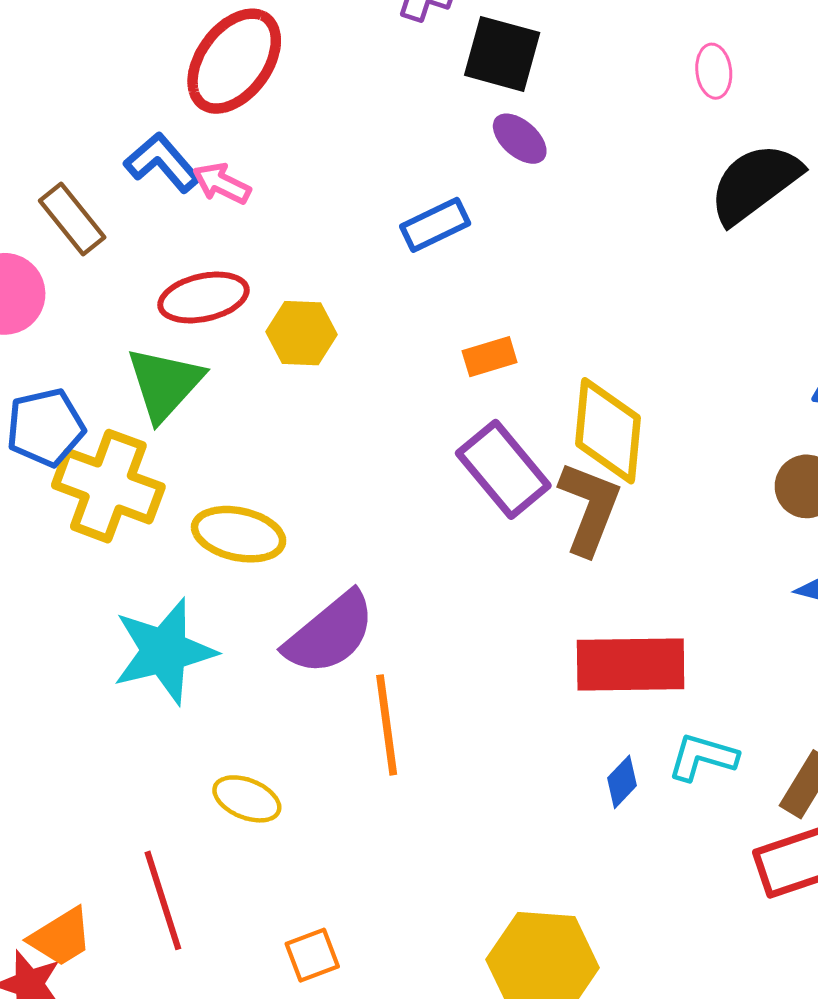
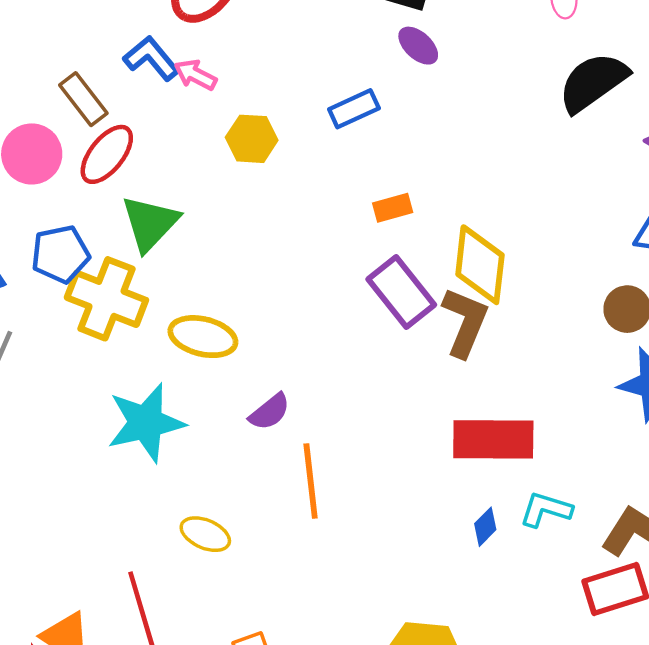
red ellipse: (204, 297) -> (107, 154), moved, turned -40
yellow hexagon: (302, 333) -> (252, 139), moved
purple semicircle: (330, 633) -> (270, 412), size x0.6

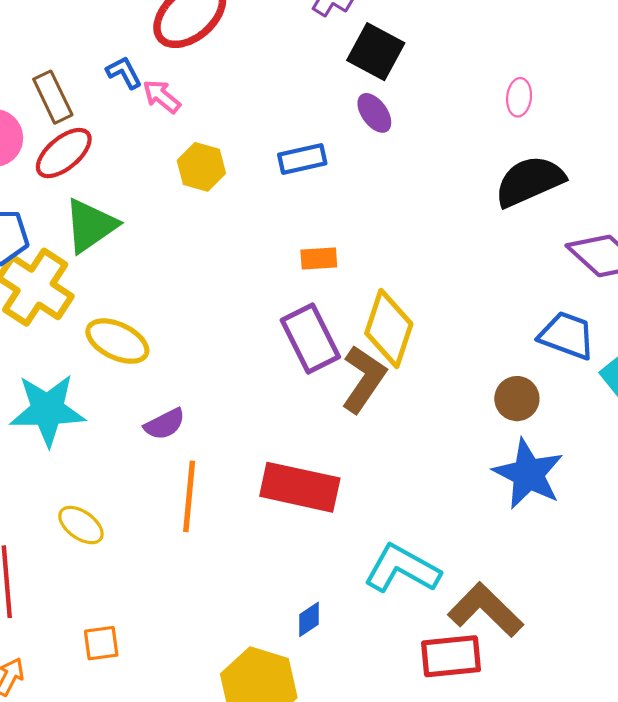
blue L-shape: (151, 58) -> (124, 72), size x0.7
red rectangle: (493, 439) -> (300, 487), moved
cyan L-shape: (546, 509) -> (402, 569), size x1.5
blue diamond: (485, 527) -> (309, 619), moved

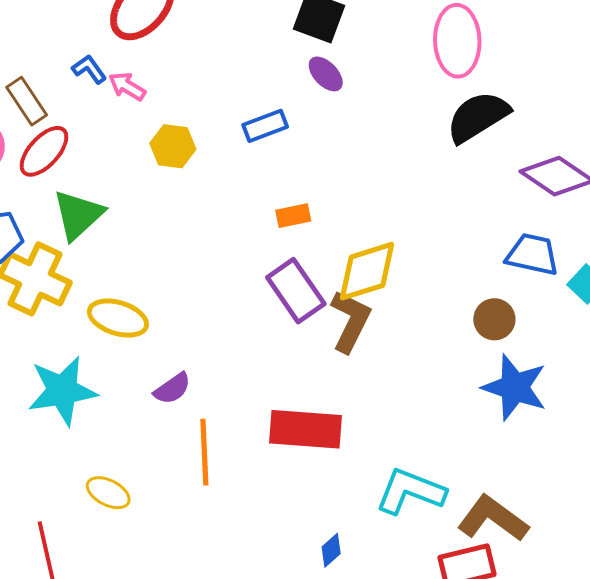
pink ellipse: (519, 97) -> (457, 41), size x2.0
yellow diamond: (389, 329) -> (367, 271), turned 62

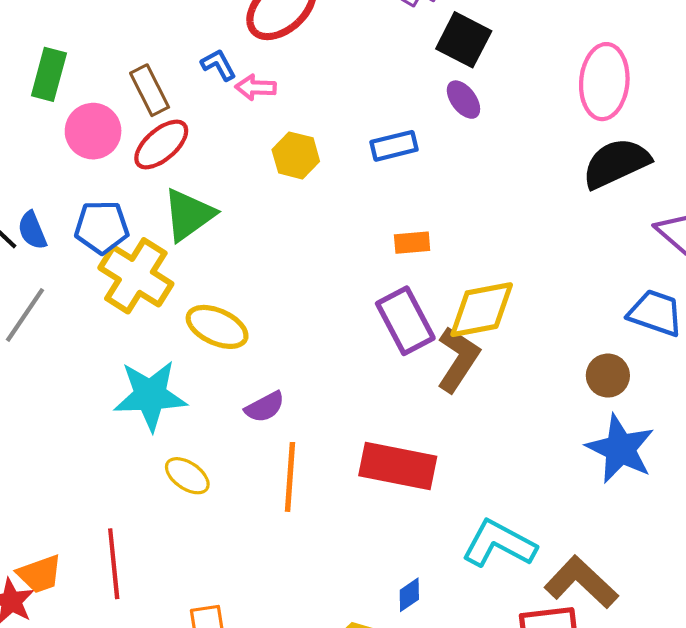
pink arrow: (127, 86) -> (256, 87), turned -36
yellow ellipse: (108, 493) -> (187, 476), moved

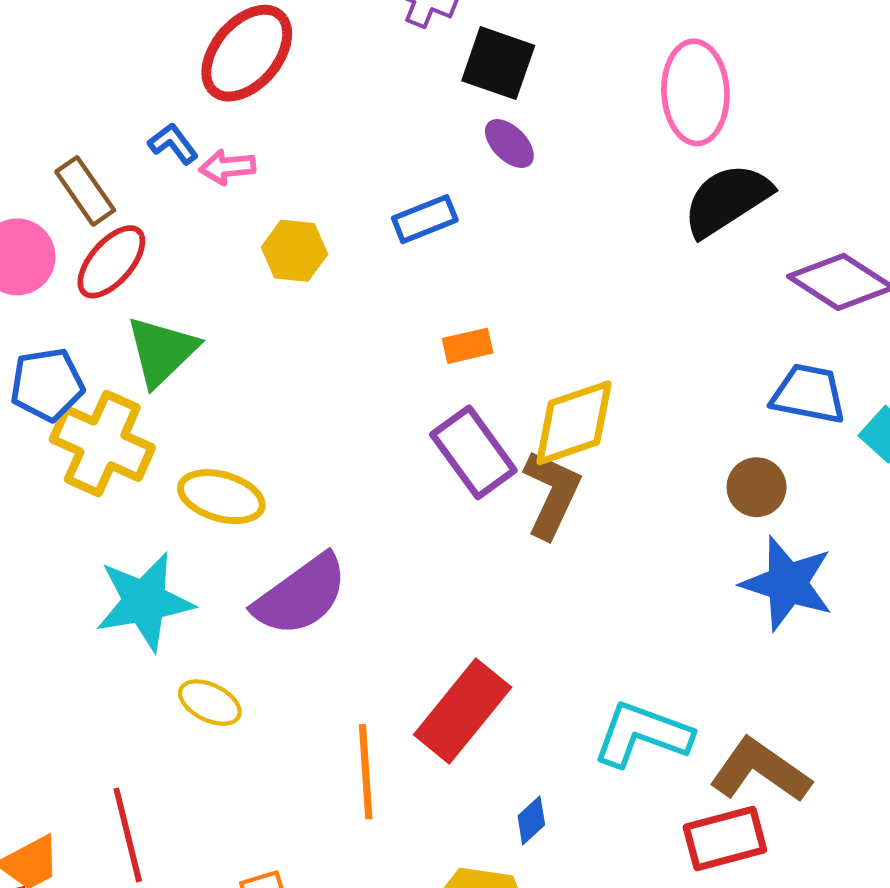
purple semicircle: (265, 407) -> (301, 595), size x1.8
red rectangle: (398, 466) -> (463, 711), moved, turned -54
orange line: (290, 477) -> (366, 772), moved

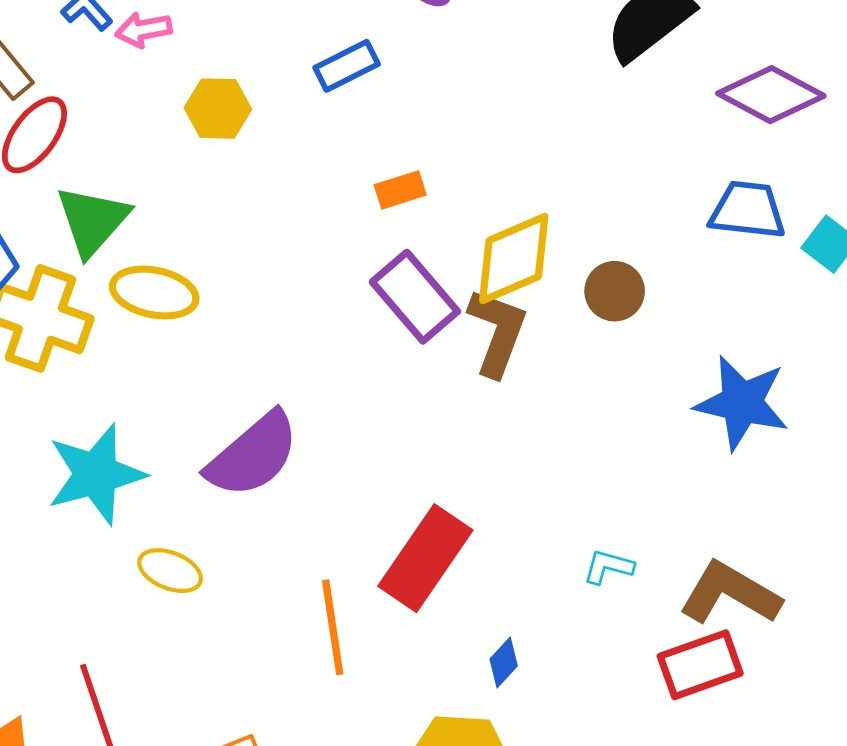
brown circle: (757, 487) -> (615, 291), moved
yellow ellipse: (221, 497) -> (154, 293), moved
cyan L-shape: (642, 734) -> (608, 567), size x0.5

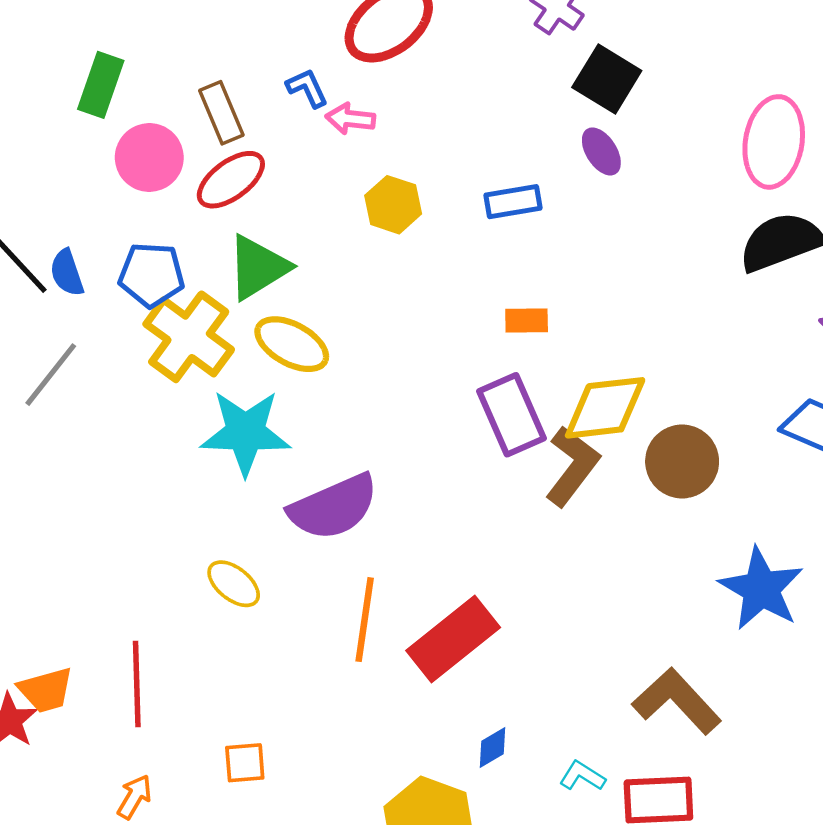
brown circle: (615, 291) -> (682, 461), size x1.4
cyan star: (96, 474) -> (245, 432), moved
cyan L-shape: (608, 567) -> (582, 776), moved
brown L-shape: (730, 593) -> (677, 701), moved
orange line: (333, 627) -> (365, 620), moved

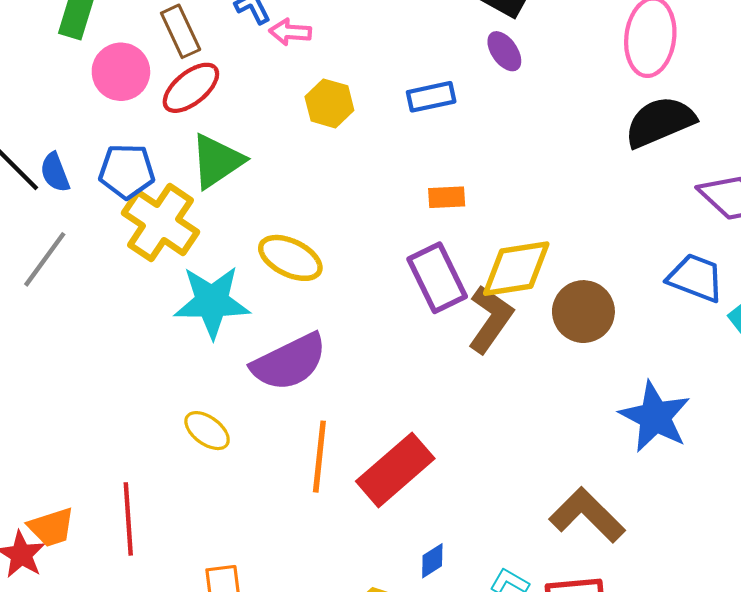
yellow ellipse: (292, 344) -> (290, 258), moved

